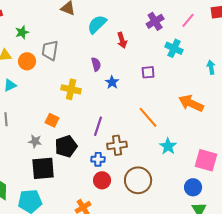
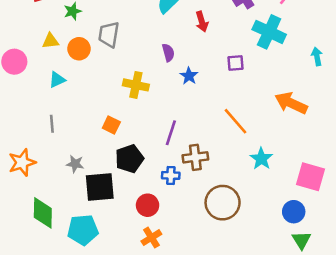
cyan cross: (174, 48) -> (269, 32), size x1.4
gray star: (35, 141) -> (75, 164), moved
red circle: (102, 180) -> (148, 205), moved

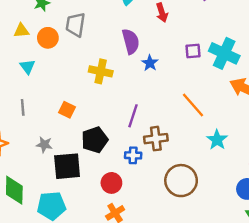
cyan cross: (269, 32) -> (224, 53), moved
purple semicircle: (168, 53) -> (131, 41), size x1.5
cyan triangle: (57, 80) -> (27, 67), turned -42
orange square: (111, 125) -> (67, 110), moved

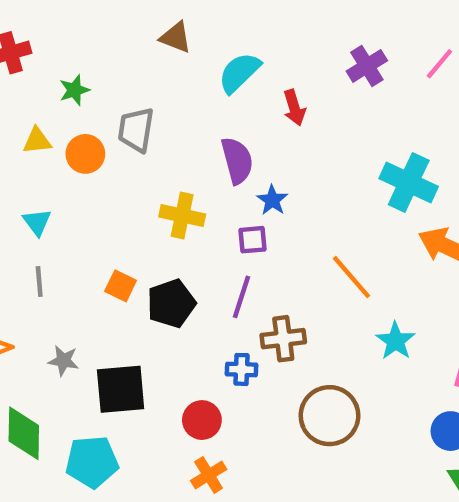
purple square: (193, 51) -> (253, 240), moved
cyan triangle: (27, 67) -> (37, 222), moved
black pentagon: (95, 140) -> (171, 303), moved
gray star: (44, 145) -> (63, 361), moved

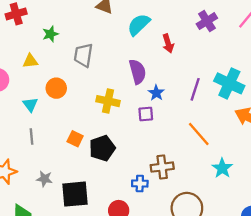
orange circle: (85, 154) -> (56, 88), moved
purple line: (242, 297) -> (195, 89), moved

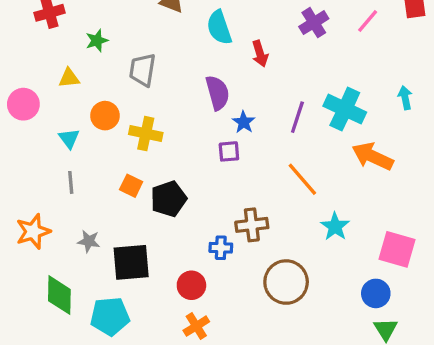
cyan semicircle: (139, 25) -> (219, 27), turned -65
yellow cross: (108, 101) -> (146, 134), moved

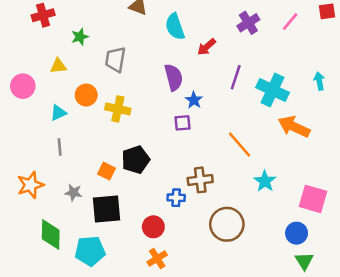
red arrow: (260, 54) -> (207, 47), turned 66
purple line: (297, 117) -> (236, 77), moved
cyan triangle: (69, 138) -> (58, 113), turned 42
orange square: (131, 186) -> (106, 171), moved

